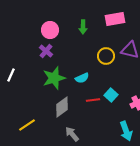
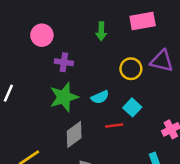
pink circle: (50, 30) -> (42, 35), moved
purple cross: (46, 51) -> (64, 62), moved, turned -32
cyan square: (111, 95) -> (132, 107), moved

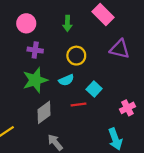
pink rectangle: (143, 21) -> (103, 14), turned 55
pink circle: (42, 35) -> (26, 23), moved
yellow circle: (131, 69) -> (76, 56), moved

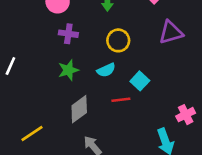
purple triangle: (120, 49) -> (171, 32), turned -30
green star: (35, 80) -> (68, 70), size x0.7
pink cross: (127, 108) -> (186, 115), moved

